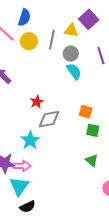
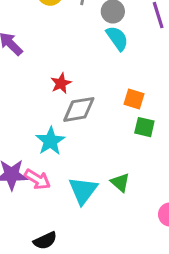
green triangle: (92, 160) -> (120, 182), moved
pink arrow: (22, 166) -> (37, 179), turned 30
cyan triangle: (19, 186) -> (83, 190), moved

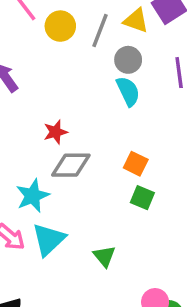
cyan triangle: (83, 190) -> (49, 239), moved

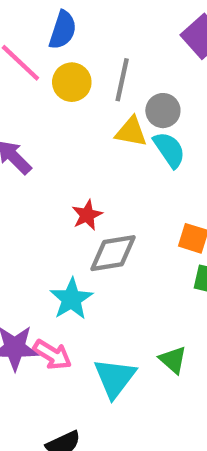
yellow triangle: (136, 21) -> (131, 132), moved
cyan triangle: (49, 239) -> (115, 378), moved

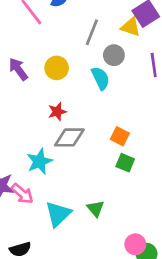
yellow circle: (72, 82) -> (57, 68), moved
yellow triangle: (131, 132) -> (131, 27), moved
cyan semicircle: (169, 150) -> (100, 78), moved

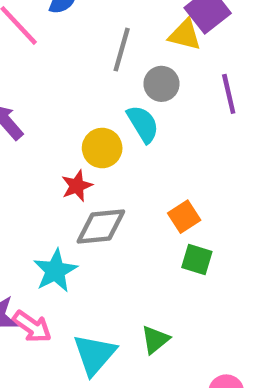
yellow circle: (57, 68) -> (102, 148), moved
orange square: (120, 136) -> (184, 217), turned 36
green triangle: (96, 209) -> (155, 340), turned 36

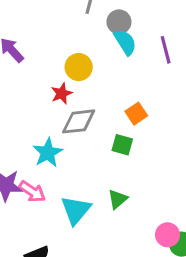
purple line: (229, 94) -> (166, 50), moved
cyan semicircle: (143, 124) -> (125, 42), moved
green square: (197, 260) -> (122, 145), moved

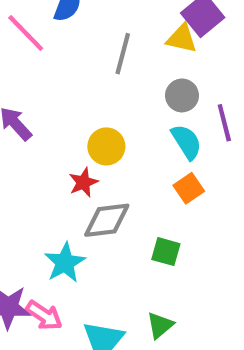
gray circle: (119, 22) -> (182, 95), moved
cyan semicircle: (125, 42) -> (186, 142), moved
orange square: (136, 114) -> (189, 188), moved

